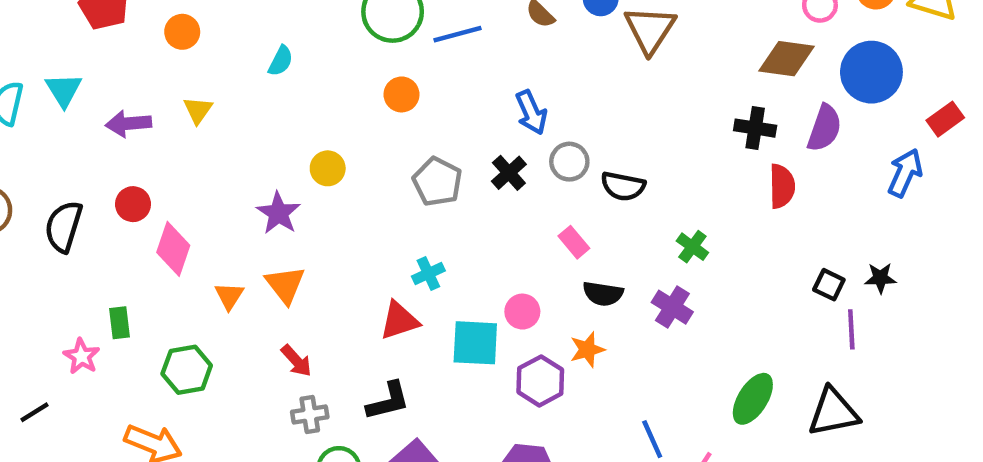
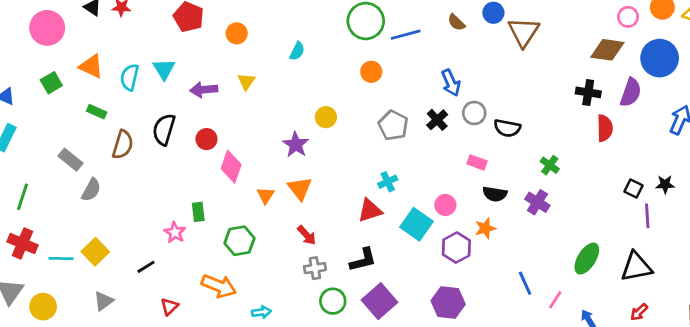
black semicircle: (64, 227) -> (164, 129), moved
pink rectangle: (574, 242) -> (477, 162), turned -30
cyan square: (475, 343) -> (417, 224), turned 32

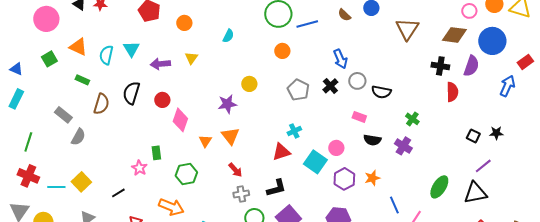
brown triangle: (524, 32) -> (407, 29), moved
purple star: (296, 145) -> (227, 104), turned 30
purple line: (647, 216) -> (483, 166), moved, turned 54
orange star: (485, 228) -> (372, 178), moved

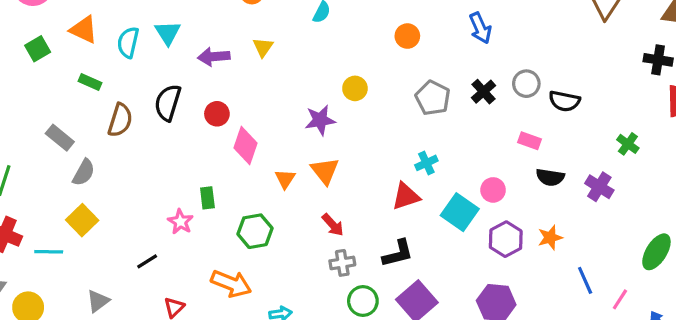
blue arrow: (340, 59) -> (480, 28), moved
green cross: (412, 119) -> (628, 144), moved
yellow square: (81, 182) -> (82, 220), moved

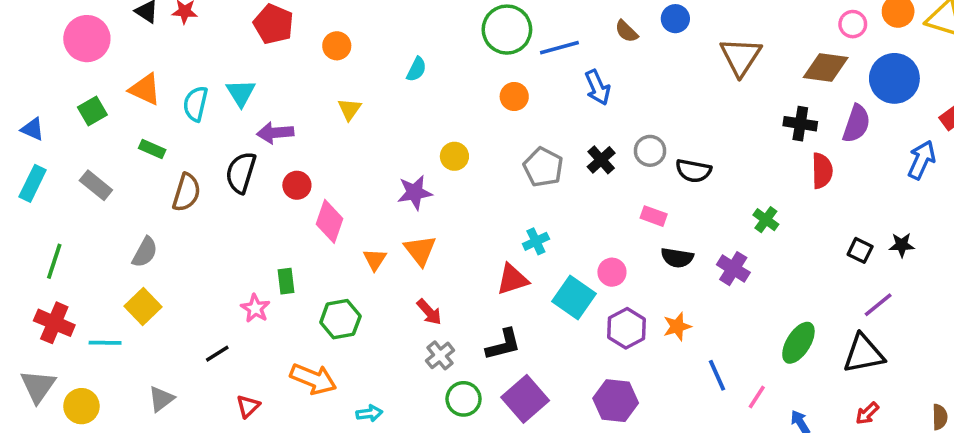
purple arrow: (214, 57) -> (275, 133), moved
gray rectangle: (60, 138) -> (96, 185), moved
gray cross: (342, 263) -> (440, 355), turned -30

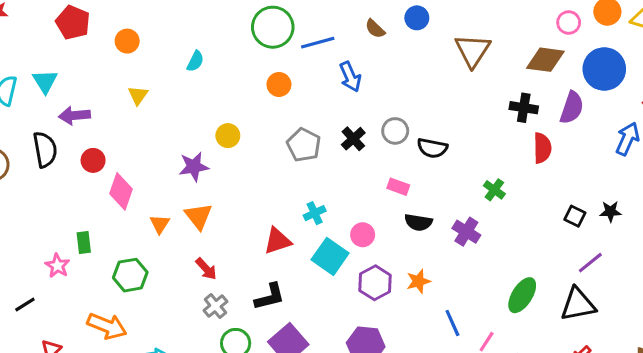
black semicircle: (241, 173) -> (45, 150), turned 153
cyan cross: (536, 241) -> (315, 213), moved

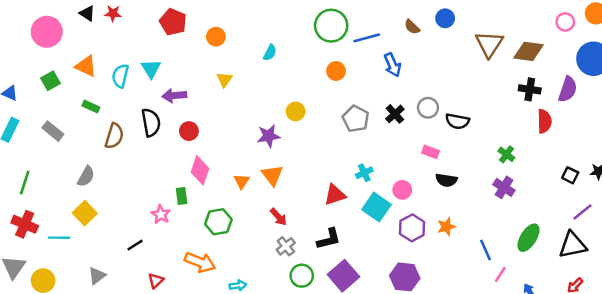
brown diamond: (545, 60) -> (528, 51), moved
pink diamond: (121, 191) -> (200, 170), moved
purple cross: (466, 232) -> (504, 187), moved
blue line: (452, 323) -> (486, 250), moved

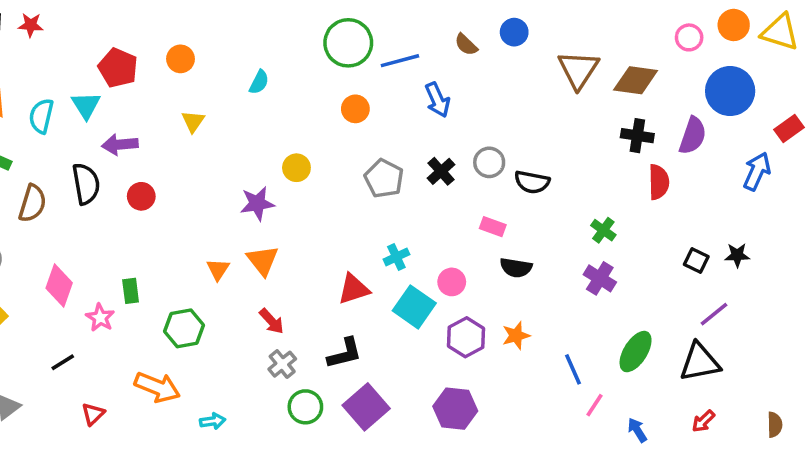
red pentagon: (173, 22) -> (118, 68), moved
pink diamond: (200, 170) -> (59, 286), moved

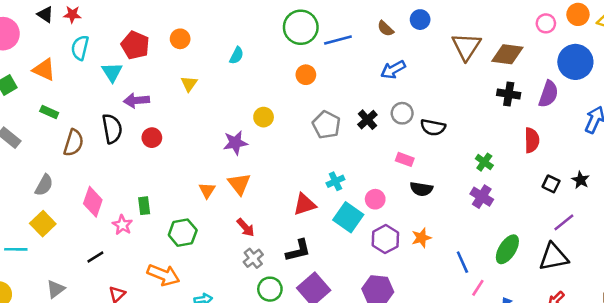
blue arrow: (437, 100) -> (393, 70), moved, turned 85
cyan semicircle: (41, 116) -> (80, 48), moved
red semicircle: (659, 182) -> (532, 140), moved
black star: (737, 255) -> (581, 180), turned 30

